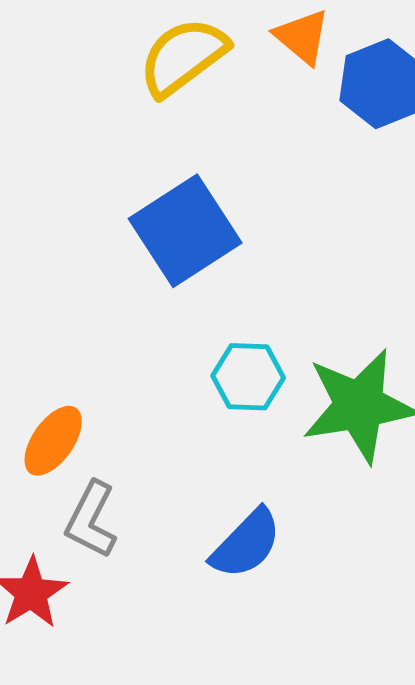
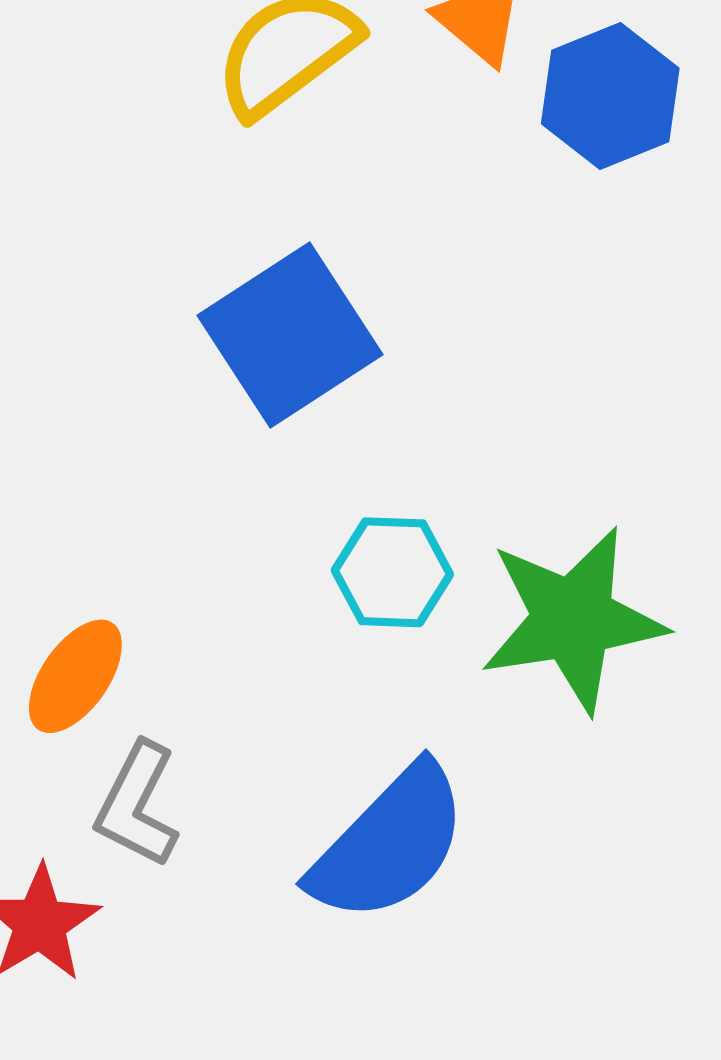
blue semicircle: (246, 544) -> (389, 844), size x1.4

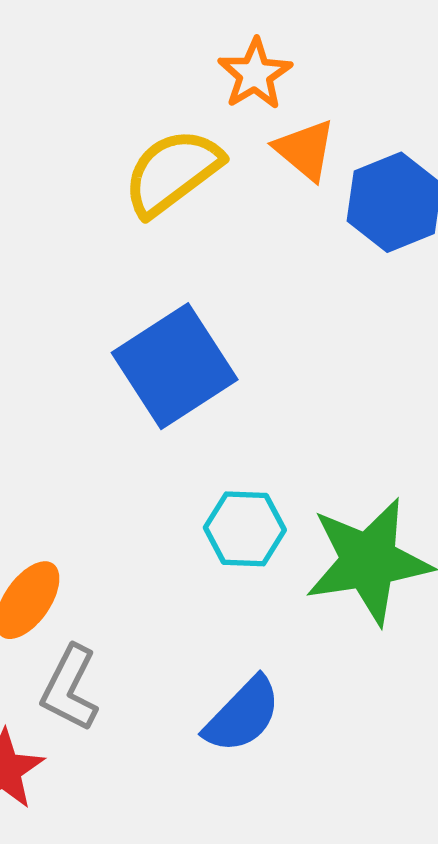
blue semicircle: (389, 844) -> (243, 715), size x0.7

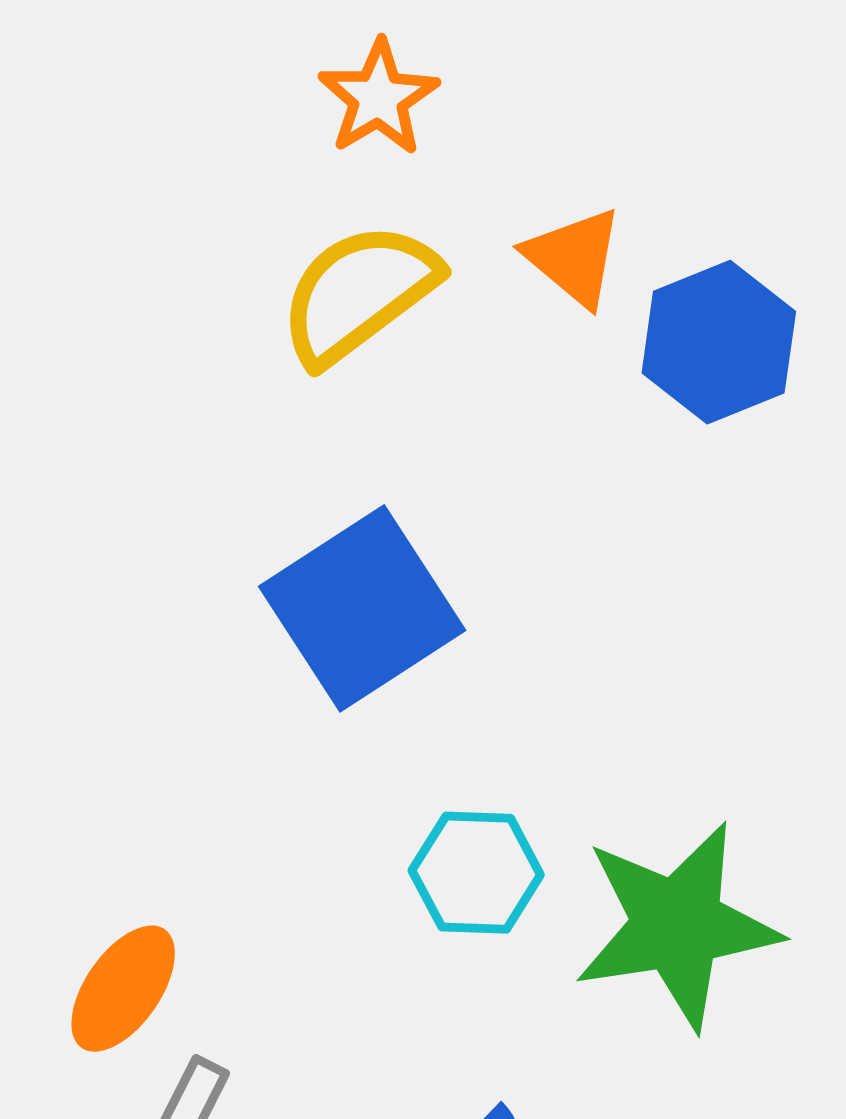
orange star: (255, 74) -> (378, 98), moved

